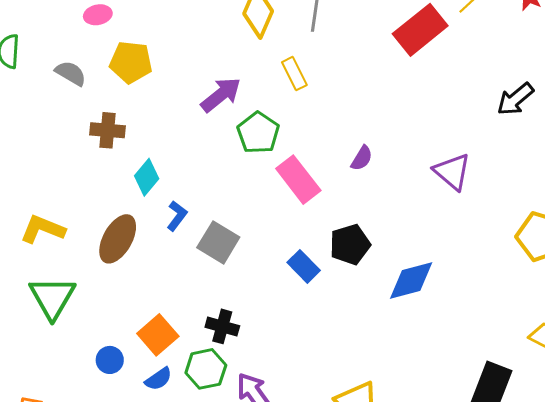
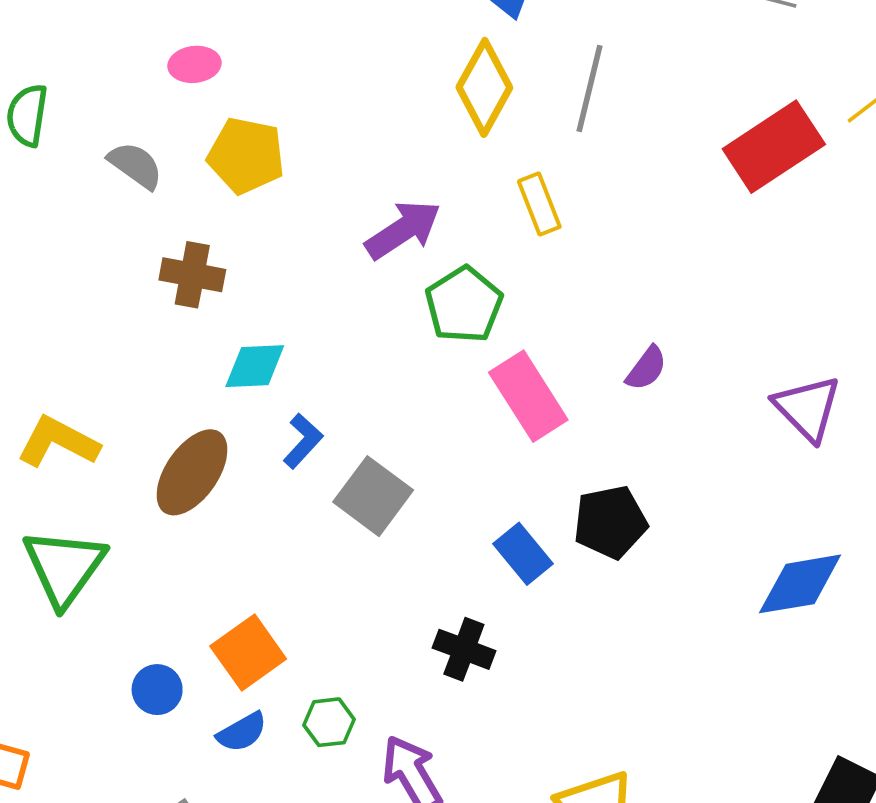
cyan diamond: (147, 177) -> (255, 366), turned 42
blue diamond: (411, 280) -> (800, 584), moved
black cross: (222, 326) -> (464, 649), moved
green hexagon: (206, 369) -> (329, 722), size x0.7

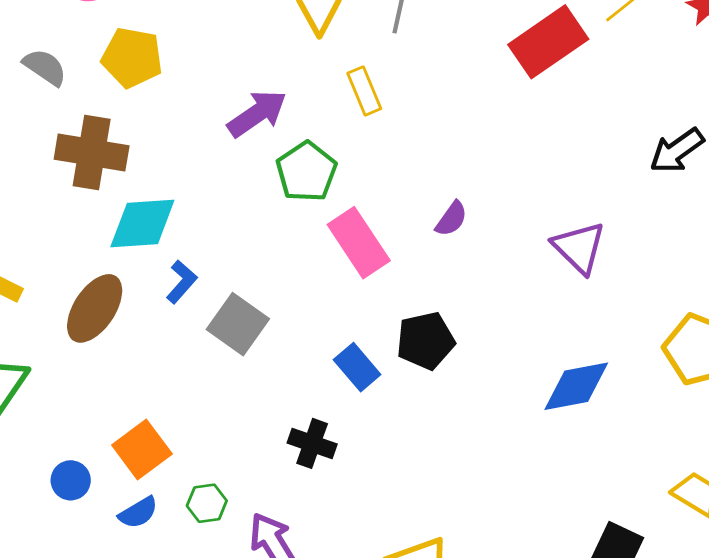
brown cross: (192, 275) -> (92, 152), size x1.4
cyan diamond: (255, 366) -> (142, 223), size x1.4

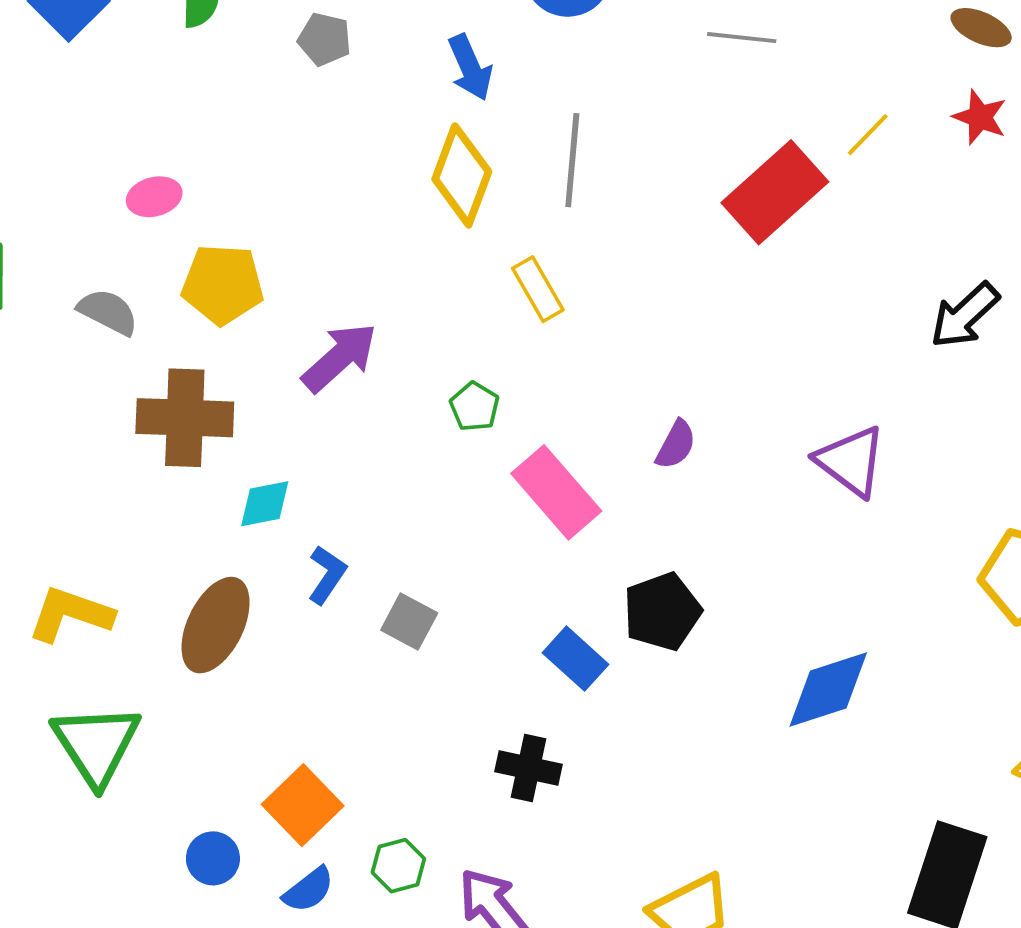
purple arrow: (257, 114) -> (340, 357), moved
green pentagon: (306, 172) -> (475, 407), size x0.6
cyan diamond: (142, 223) -> (265, 504), size x0.6
gray square: (238, 324) -> (409, 621), size x0.7
blue diamond: (576, 386) -> (828, 690), moved

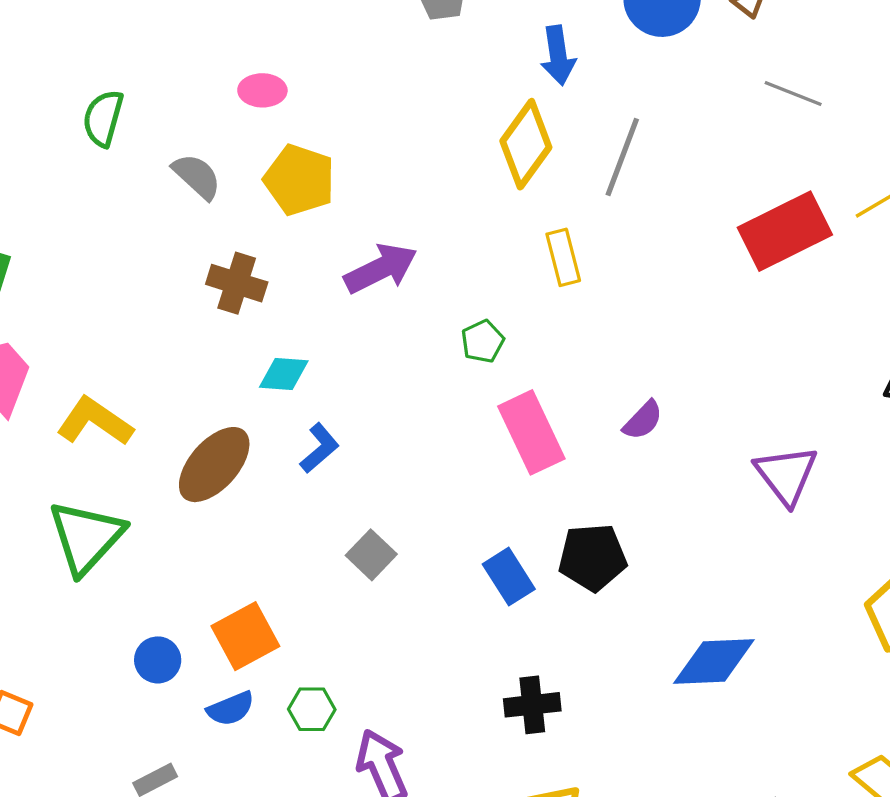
brown cross: (185, 418) -> (237, 283), size x0.7
gray square: (409, 621) -> (371, 555), moved
black cross: (529, 768) -> (532, 705), moved, turned -34

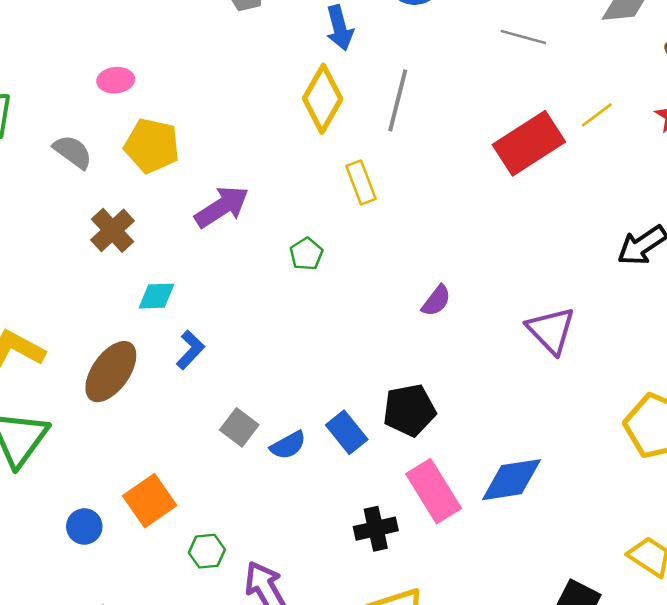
brown cross: (237, 283) -> (113, 230), turned 36
pink rectangle: (531, 432) -> (434, 491), moved
blue semicircle: (231, 709) -> (288, 445), moved

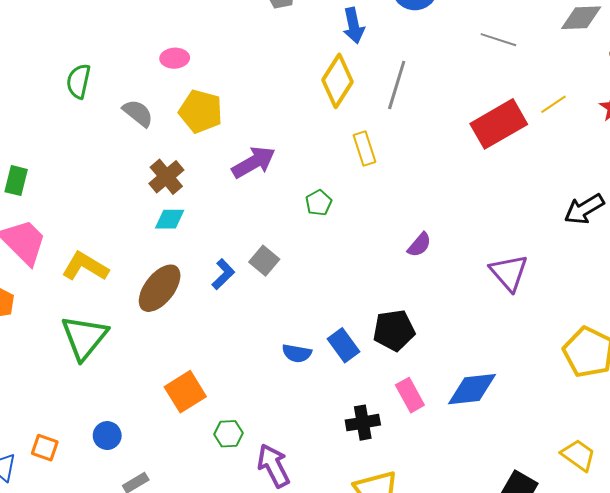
cyan diamond: (156, 296) -> (170, 219), moved
gray square: (239, 427) -> (264, 261), moved
blue semicircle: (288, 445) -> (297, 353), turned 36
pink rectangle: (434, 491) -> (410, 395), size x0.7
blue circle: (84, 526) -> (107, 436), moved

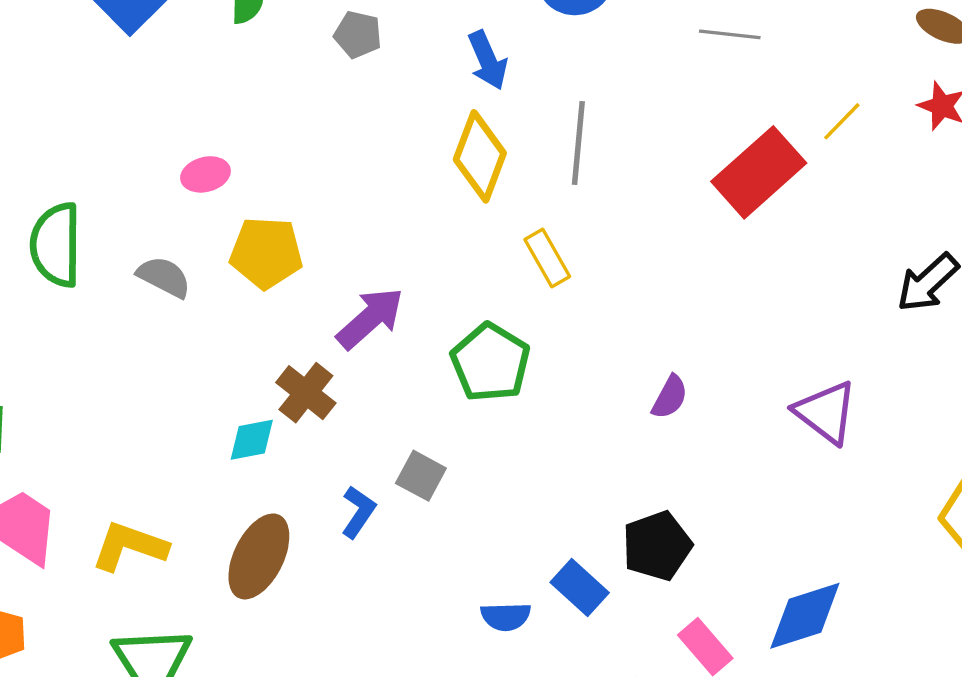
green semicircle: (79, 81) -> (56, 245), size x1.4
brown cross: (166, 177) -> (306, 393), moved
green pentagon: (319, 203) -> (490, 363), size x1.8

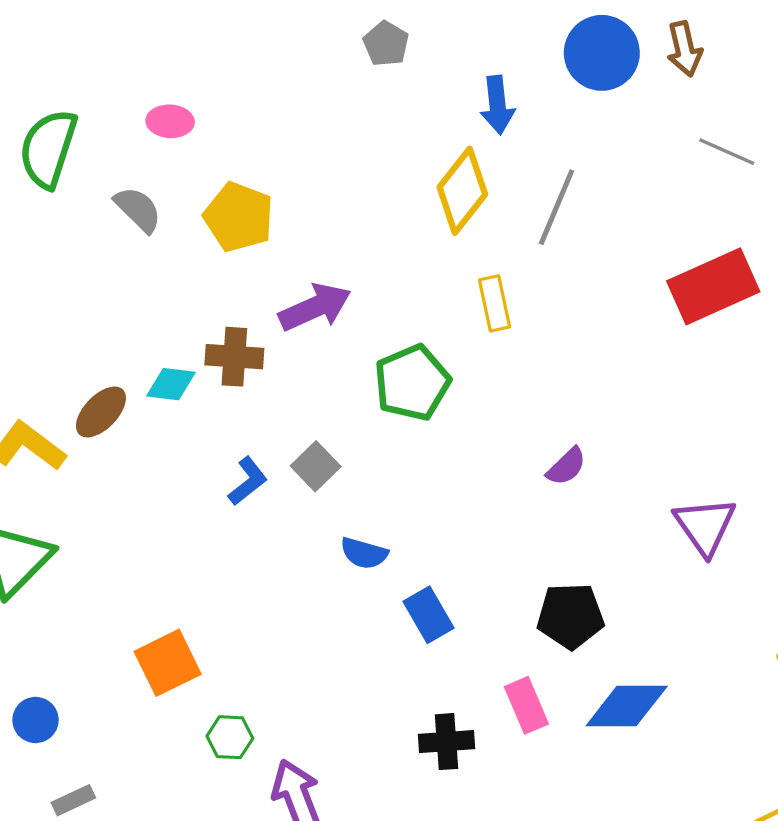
pink ellipse: (205, 174) -> (170, 121), moved
brown cross: (306, 393) -> (234, 357), turned 38
black pentagon: (657, 546) -> (570, 616), moved
brown ellipse: (259, 556) -> (101, 412), moved, size x0.7
blue semicircle: (506, 616) -> (364, 553), moved

